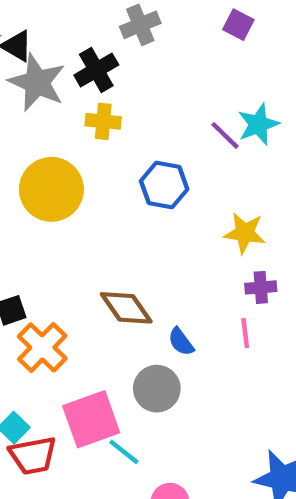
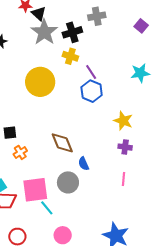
purple line: (225, 135) -> (91, 72), moved
pink line: (245, 333) -> (123, 179), moved
orange cross: (42, 347) -> (20, 152), size x0.6

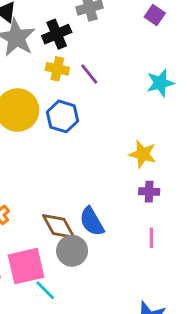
purple line: (91, 72) -> (89, 74), moved
blue hexagon: (92, 91) -> (62, 116), moved
brown diamond: (62, 143) -> (59, 226), moved
blue semicircle: (84, 164) -> (92, 222), size x1.5

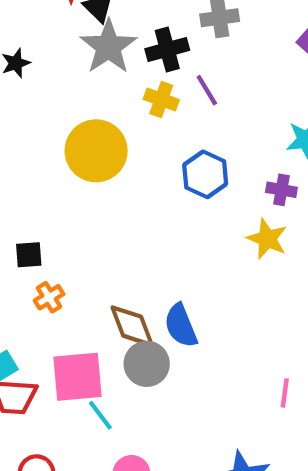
purple line: (89, 74) -> (207, 90), moved
blue hexagon: (62, 116) -> (205, 174), moved
purple cross: (149, 192) -> (281, 190), moved
pink line: (151, 238) -> (285, 393), moved

